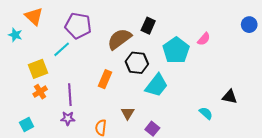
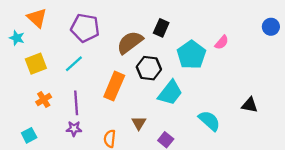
cyan line: (62, 49) -> (74, 64), moved
yellow square: (38, 69) -> (36, 64), moved
orange rectangle: (105, 79) -> (114, 86), size x1.4
cyan semicircle: (206, 113) -> (209, 121), moved, size x1.5

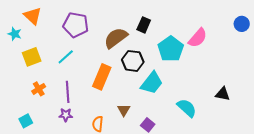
pink semicircle: (222, 42) -> (198, 38), size x1.5

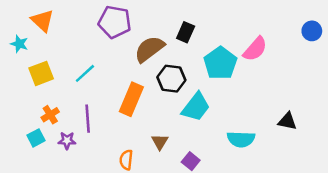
purple pentagon: (76, 25) -> (115, 22), moved
cyan semicircle: (187, 108) -> (241, 139), turned 140
purple star: (66, 115) -> (67, 140), moved
cyan square: (26, 121) -> (36, 138), moved

